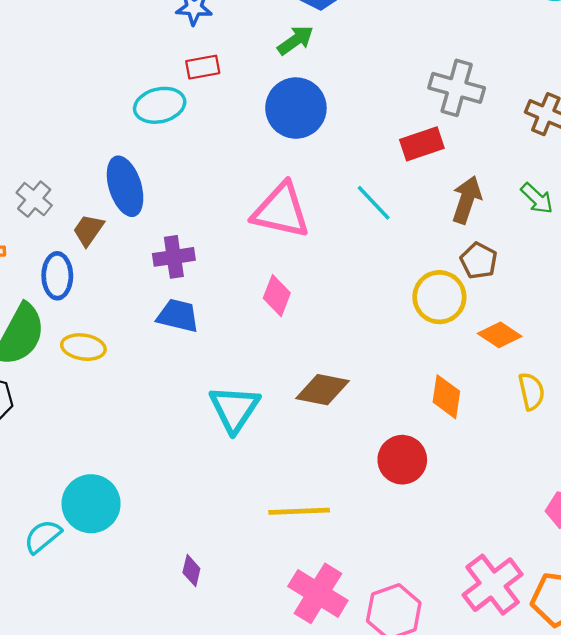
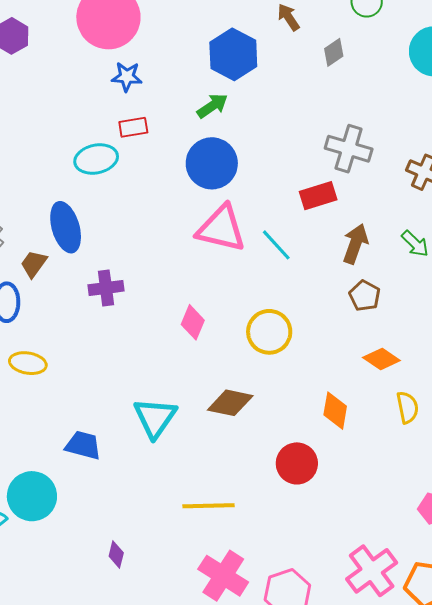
pink triangle: (281, 211) -> (221, 228), moved
yellow circle: (439, 297) -> (269, 332), moved
blue trapezoid: (178, 316) -> (83, 445), moved

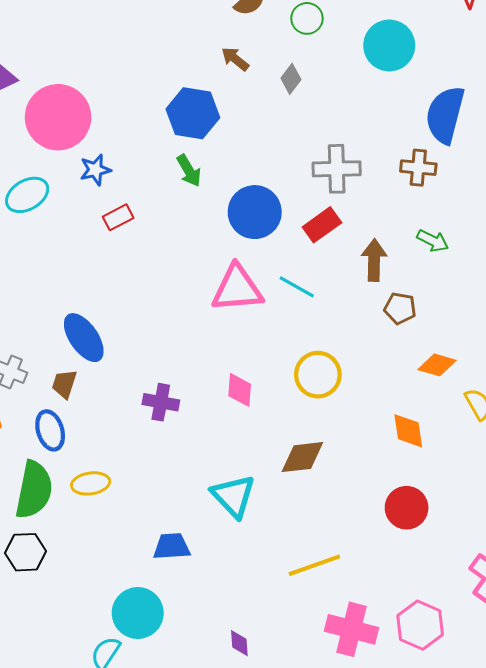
green arrow: (212, 106) -> (189, 171), turned 112
cyan ellipse: (96, 159) -> (27, 195), moved
blue circle: (212, 163) -> (255, 212), moved
purple cross: (106, 288) -> (161, 402), moved, turned 36
red circle: (297, 463) -> (407, 508), moved

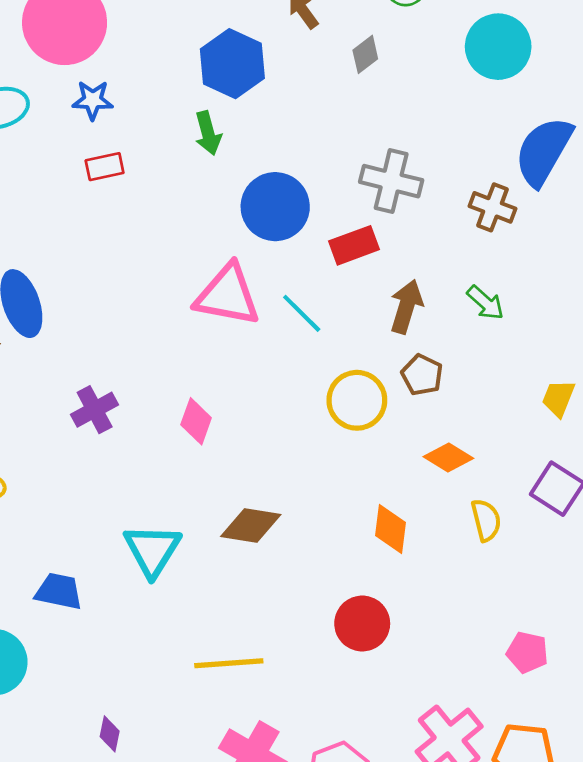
yellow circle: (318, 375) -> (357, 400), moved
purple cross: (161, 402) -> (95, 410), turned 36

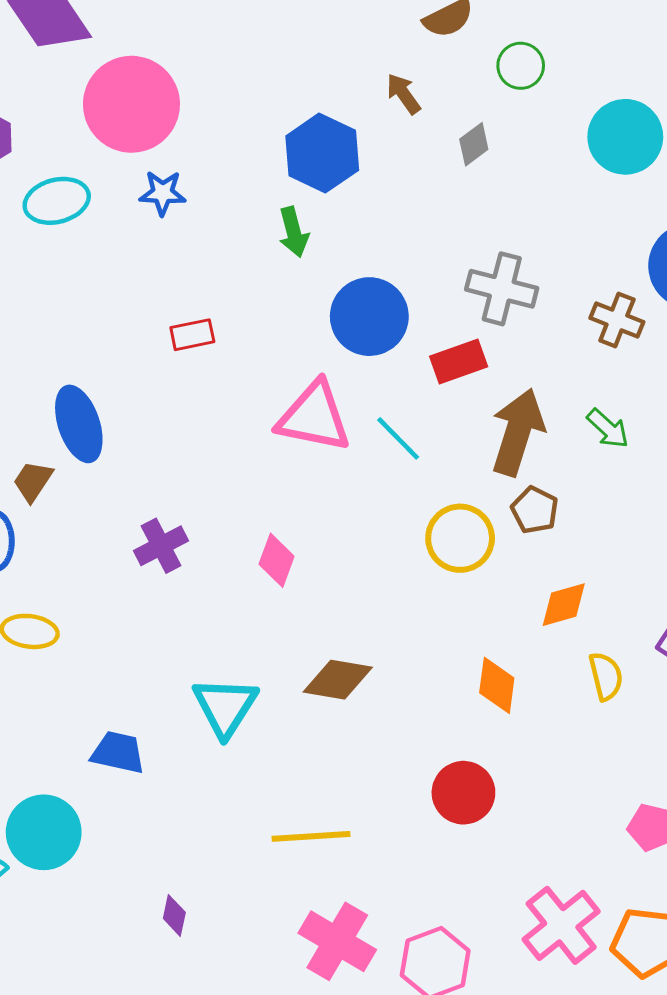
red rectangle: (105, 167) -> (192, 335), moved
brown arrow: (406, 307) -> (518, 432), size x1.4
orange diamond: (448, 458) -> (564, 605), turned -48

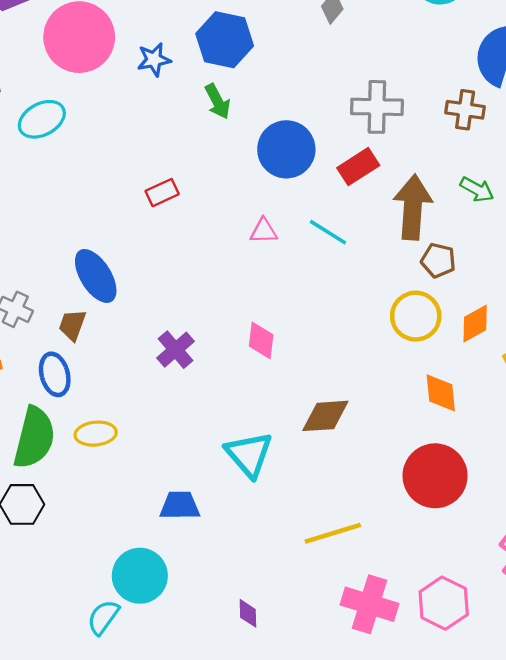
blue star: (163, 193) -> (154, 60), moved
pink triangle: (314, 417) -> (264, 231), size x0.5
yellow circle: (460, 538) -> (416, 316), moved
red circle: (463, 793) -> (435, 476), size x1.4

